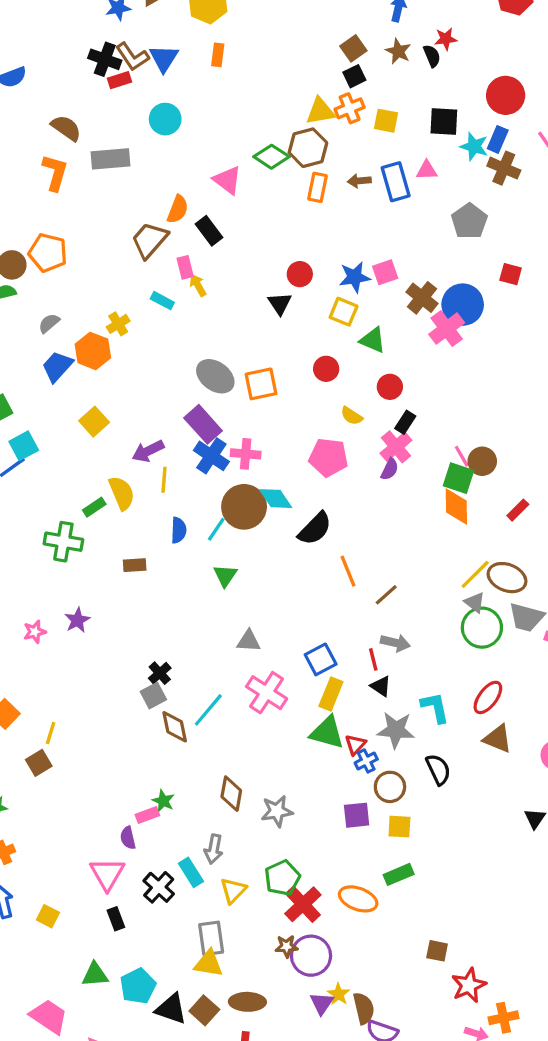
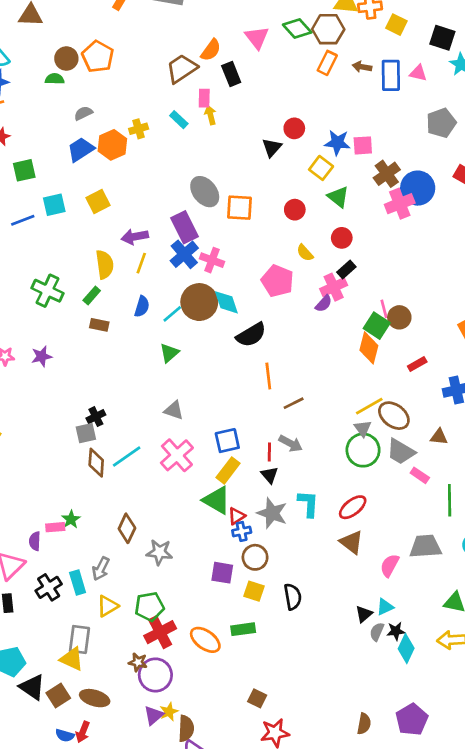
cyan square: (24, 446) -> (54, 205), moved
green rectangle: (94, 507) -> (92, 296), moved, turned -30
black semicircle: (438, 769) -> (293, 597), moved

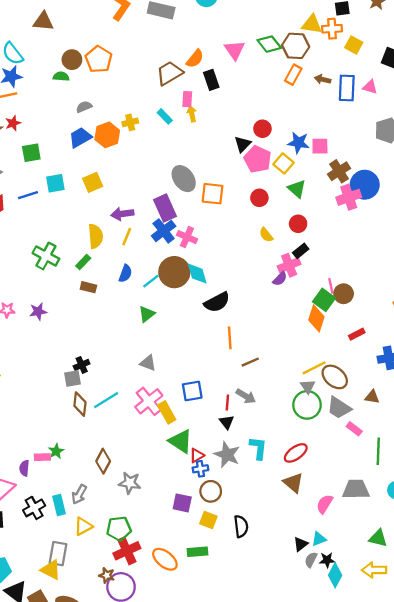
pink pentagon: (277, 281) -> (258, 159), moved
yellow rectangle: (228, 470) -> (167, 412), moved, turned -70

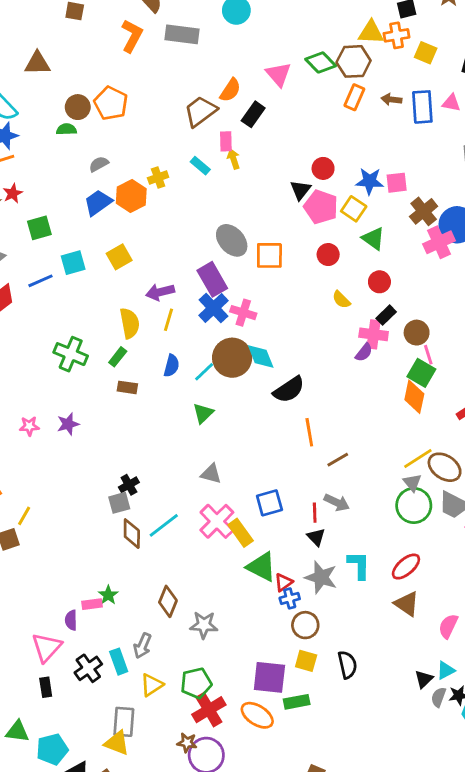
black rectangle: (211, 80) -> (253, 114), turned 60
pink cross: (289, 265) -> (374, 334), turned 35
brown circle: (344, 294) -> (417, 333), moved
purple square: (182, 503) -> (269, 677), moved, size x1.4

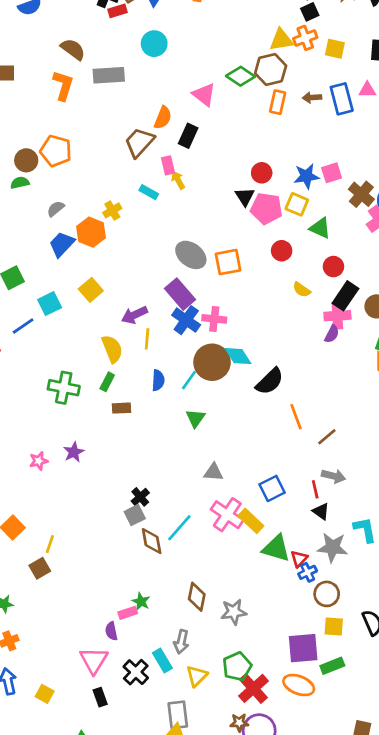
black rectangle: (386, 315) -> (345, 296), size x1.5

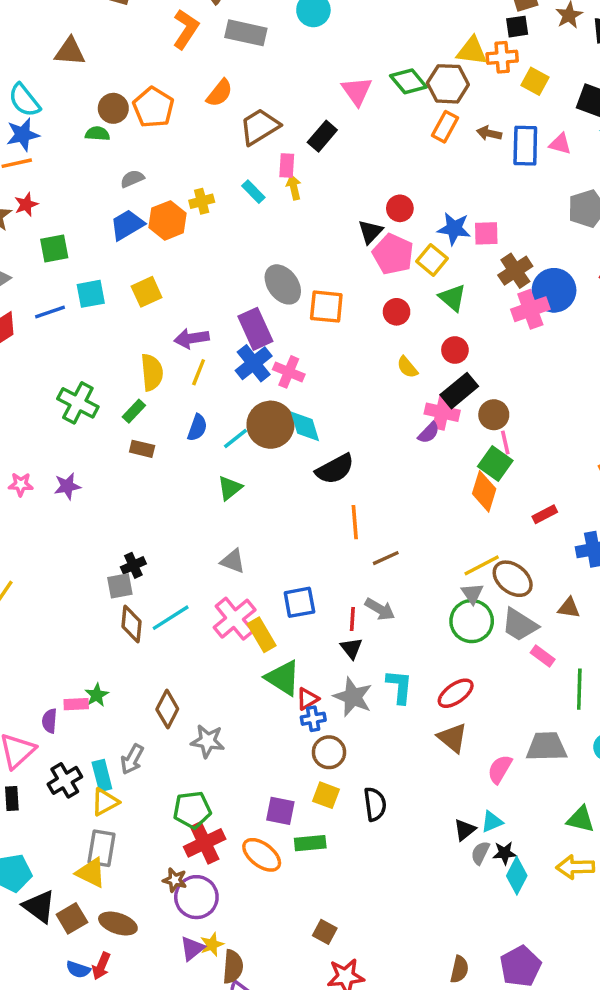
orange semicircle: (163, 118) -> (220, 93), moved
purple square: (303, 648) -> (280, 811), size x0.7
yellow triangle: (197, 676) -> (105, 802), moved

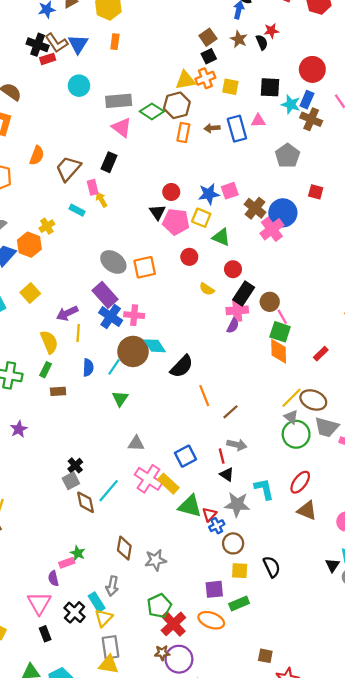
gray rectangle: (246, 33) -> (119, 101), moved

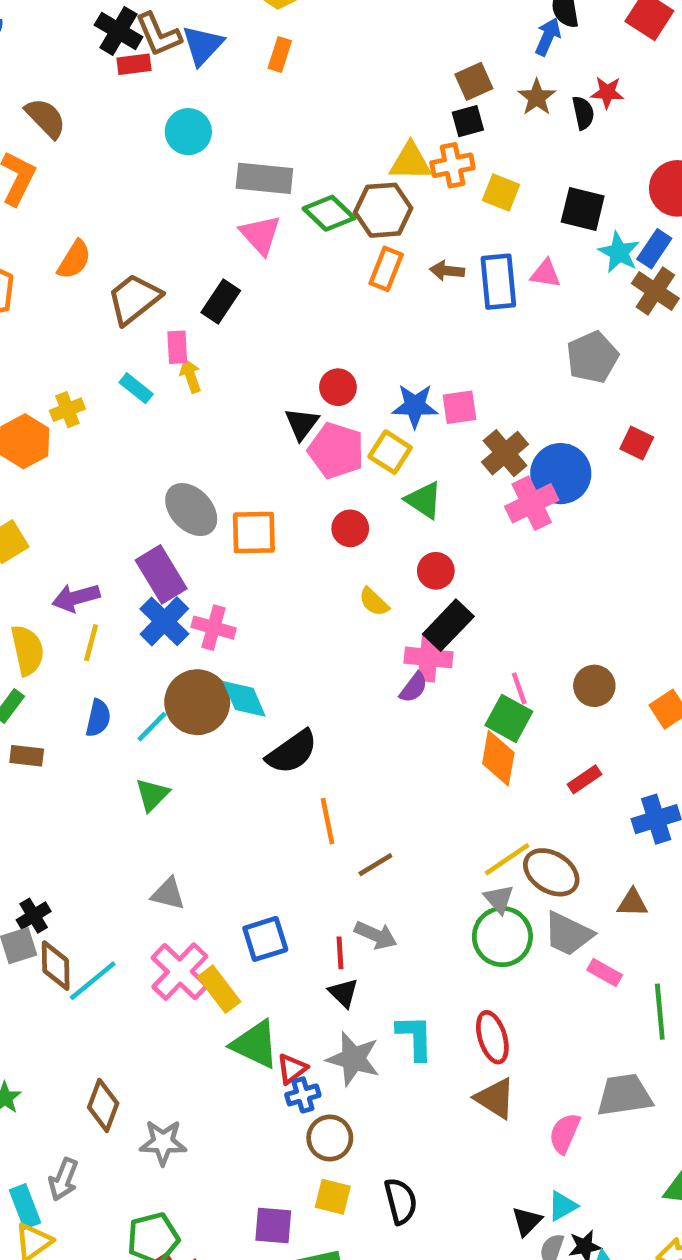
brown circle: (270, 302) -> (594, 686), moved
red ellipse: (300, 482) -> (492, 1037), turned -65
brown diamond: (86, 502) -> (56, 966), moved

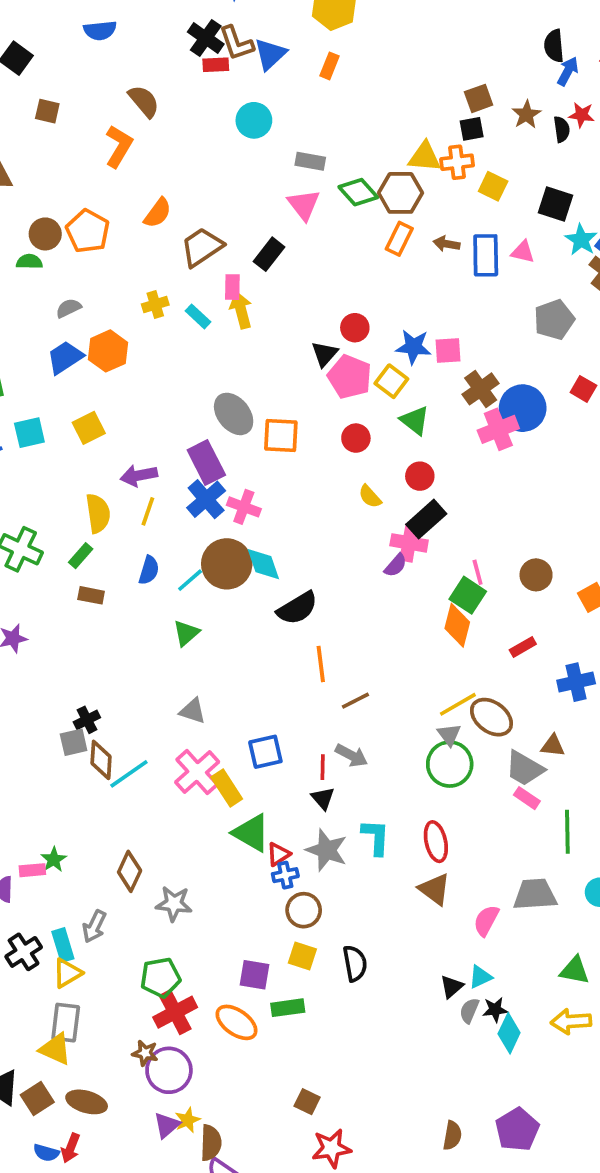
blue arrow: (548, 37) -> (568, 71), moved
gray rectangle: (264, 178) -> (310, 161), size x0.7
yellow arrow: (190, 376) -> (241, 310), size x1.4
yellow cross: (67, 410) -> (155, 305), moved
gray trapezoid: (568, 934) -> (525, 768), moved

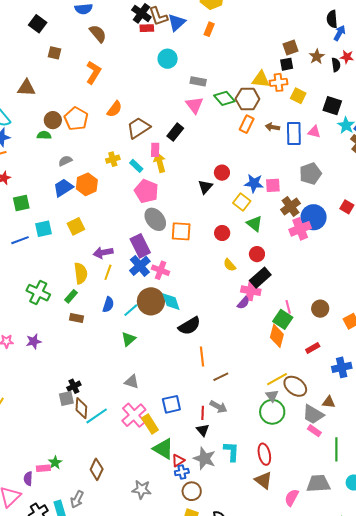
brown semicircle: (144, 101) -> (98, 34), moved
gray pentagon: (554, 320) -> (310, 174), moved
pink pentagon: (350, 377) -> (146, 191), moved
gray star: (174, 904) -> (142, 490), moved

